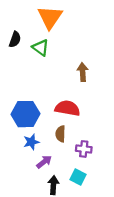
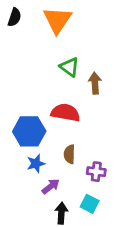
black semicircle: (15, 39) -> (14, 17), moved
green triangle: (41, 48) -> (69, 67), moved
red semicircle: (67, 108) -> (65, 113), moved

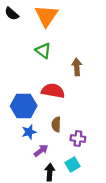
black semicircle: (14, 17) -> (12, 14), turned 112
green triangle: (69, 67) -> (43, 51), moved
cyan square: (90, 204) -> (72, 165), turned 32

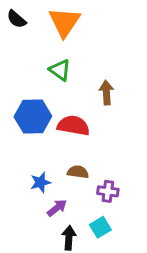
blue hexagon: (24, 106) -> (33, 116), moved
brown semicircle: (56, 124) -> (78, 172), turned 96

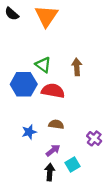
green triangle: (60, 70) -> (43, 65), moved
purple cross: (108, 191) -> (94, 138), moved, turned 32
purple arrow: (57, 208) -> (53, 150), moved

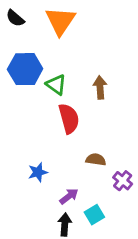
blue hexagon: (24, 84) -> (25, 69), moved
red semicircle: (53, 91) -> (69, 119), turned 65
brown semicircle: (56, 124) -> (96, 160), moved

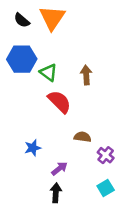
black semicircle: (15, 18) -> (22, 20), moved
red semicircle: (69, 119) -> (59, 102), turned -30
cyan square: (94, 215) -> (106, 188), moved

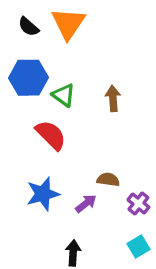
red semicircle: (59, 102) -> (51, 135), moved
blue star: (33, 148) -> (43, 194), size x1.5
purple arrow: (59, 168) -> (86, 203), moved

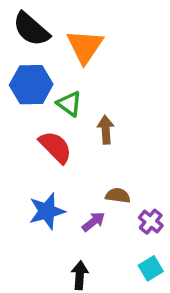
orange triangle: (68, 23) -> (85, 47), moved
black semicircle: (29, 27) -> (31, 29), size x1.6
brown arrow: (113, 98) -> (106, 130), moved

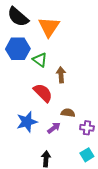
red semicircle: (55, 147) -> (43, 93), moved
purple cross: (151, 222) -> (87, 128), turned -32

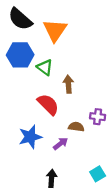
purple cross: (87, 128) -> (98, 117), moved

